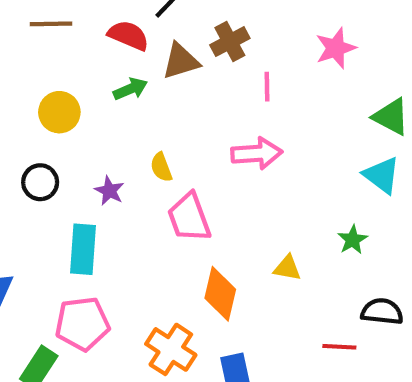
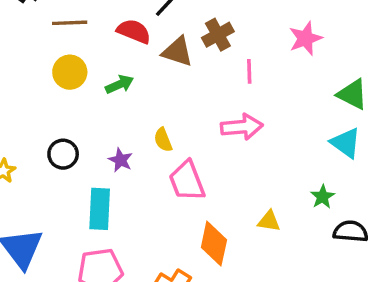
brown triangle: (181, 61) -> (177, 52), turned 36
green arrow: (130, 89) -> (120, 84), moved
yellow circle: (59, 112) -> (70, 72), moved
black semicircle: (382, 312) -> (351, 231), moved

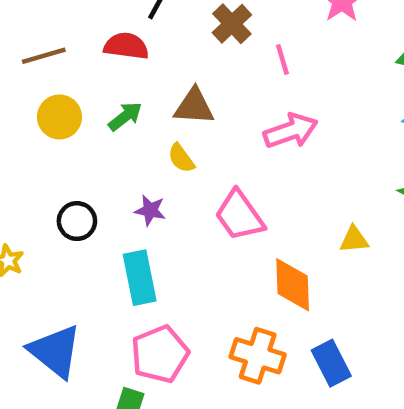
brown triangle: (177, 52) -> (194, 106), moved
yellow semicircle: (163, 140) -> (181, 158), moved

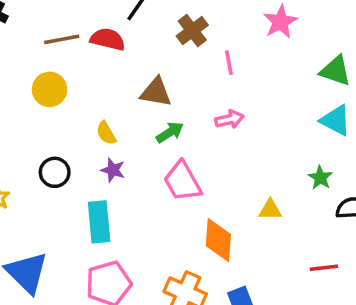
brown line: (44, 56) -> (62, 39), moved
green arrow: (125, 116) -> (170, 132), moved
pink arrow: (291, 131) -> (229, 119), size x0.7
yellow semicircle: (181, 158) -> (106, 133), moved

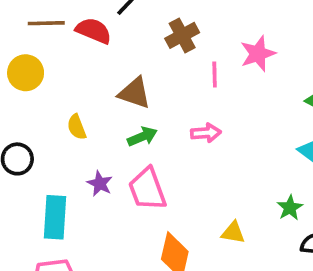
pink star: (280, 22) -> (258, 54), moved
purple star: (113, 170) -> (100, 184), moved

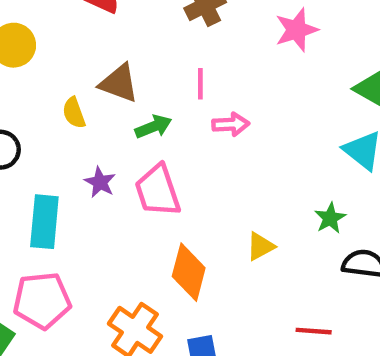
pink line: (215, 75) -> (200, 84), moved
brown triangle: (135, 93) -> (119, 83), moved
yellow triangle: (233, 233) -> (260, 246), turned -40

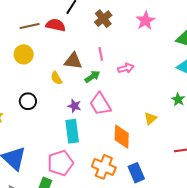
pink line: (200, 84) -> (101, 54), moved
cyan rectangle: (44, 222) -> (72, 131), moved

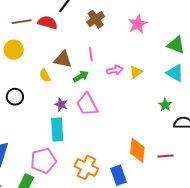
yellow triangle: (150, 119) -> (136, 72), moved
orange diamond: (122, 137) -> (137, 150), moved

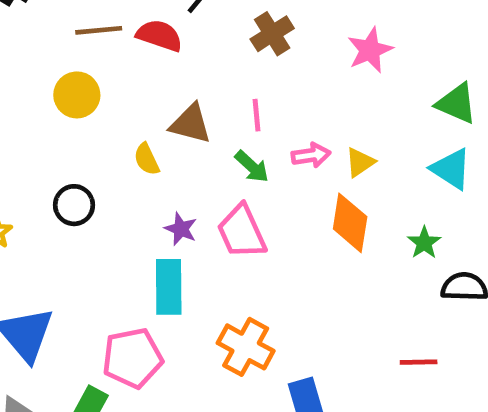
green arrow: (81, 76) -> (252, 167), moved, turned 70
orange diamond: (137, 150) -> (350, 223), moved
orange cross: (86, 167) -> (246, 347), moved

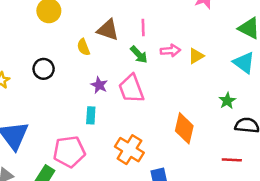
orange diamond: (350, 223) -> (184, 128), moved
cyan rectangle: (169, 287) -> (91, 115), size x0.6
red line: (419, 362) -> (232, 160), moved

